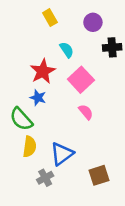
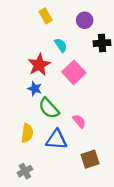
pink semicircle: (86, 112) -> (79, 121), moved
green semicircle: (21, 119) -> (49, 108), moved
blue triangle: (62, 154) -> (56, 140), turned 40
gray cross: (45, 178) -> (25, 171), moved

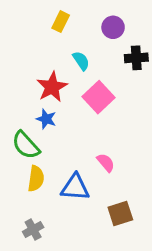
yellow rectangle: (46, 16) -> (61, 22), turned 56
green semicircle: (49, 108) -> (26, 145), moved

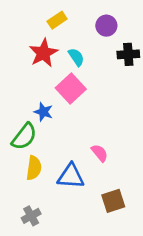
yellow rectangle: (61, 22) -> (57, 20), turned 30
red star: (52, 87) -> (43, 53), moved
pink square: (99, 97) -> (71, 89), moved
green semicircle: (26, 145) -> (24, 136), turned -100

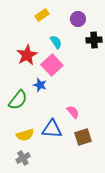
red star: (43, 53) -> (27, 55), moved
blue star: (43, 112) -> (40, 85), moved
yellow semicircle: (34, 168) -> (25, 135), moved, turned 66
brown square: (113, 201) -> (83, 137), moved

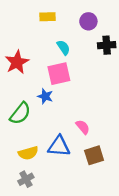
yellow rectangle: (42, 15) -> (48, 17), turned 32
red star: (27, 55) -> (17, 62), moved
pink square: (52, 65) -> (59, 74), turned 30

